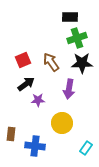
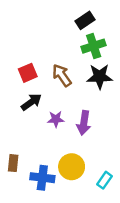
black rectangle: (70, 17) -> (85, 20), turned -35
purple arrow: (69, 89) -> (84, 123), moved
purple star: (38, 100) -> (56, 119), moved
yellow circle: (62, 123) -> (72, 167), moved

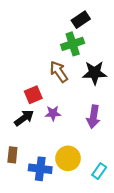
green cross: (94, 46) -> (73, 44), moved
red square: (28, 73) -> (33, 95), moved
black arrow: (31, 102) -> (24, 118), moved
purple arrow: (84, 123) -> (93, 117), moved

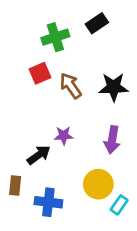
green cross: (73, 44) -> (55, 37), moved
red square: (33, 95) -> (40, 73), moved
black arrow: (24, 118) -> (39, 155), moved
yellow circle: (68, 158) -> (98, 184), moved

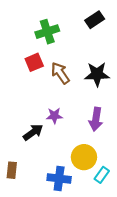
black rectangle: (97, 23) -> (95, 20), moved
brown rectangle: (15, 186) -> (12, 170), moved
blue cross: (48, 202) -> (59, 178), moved

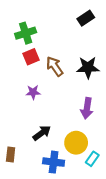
green cross: (47, 32) -> (26, 33), moved
purple star: (54, 116) -> (33, 92), moved
black arrow: (33, 132) -> (42, 133), moved

